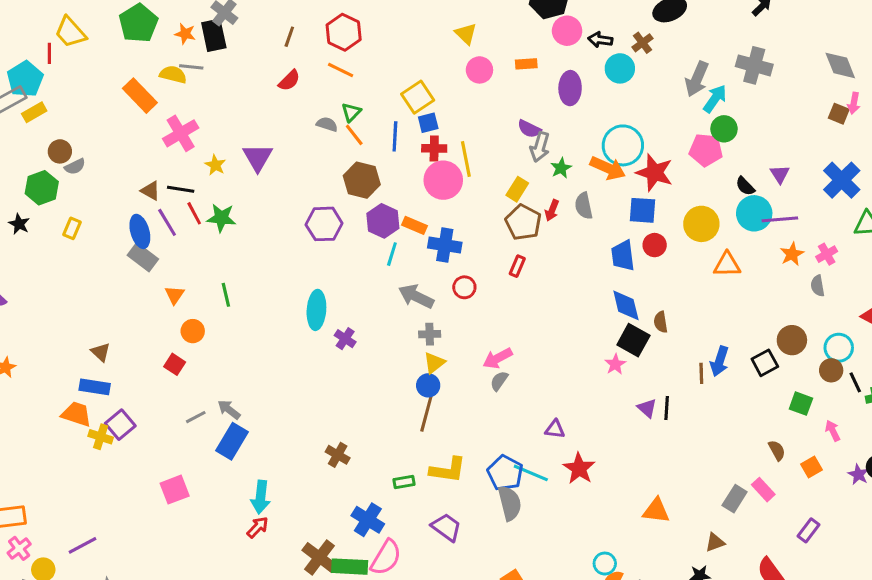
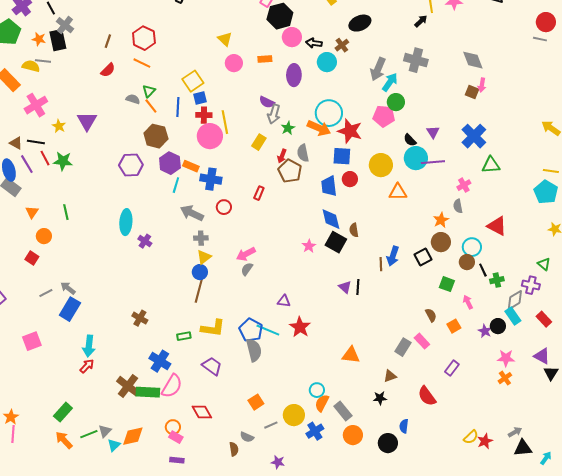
brown pentagon: (523, 222) -> (290, 171), moved
orange star: (792, 254) -> (441, 220), moved
pink star: (615, 364) -> (309, 246), moved

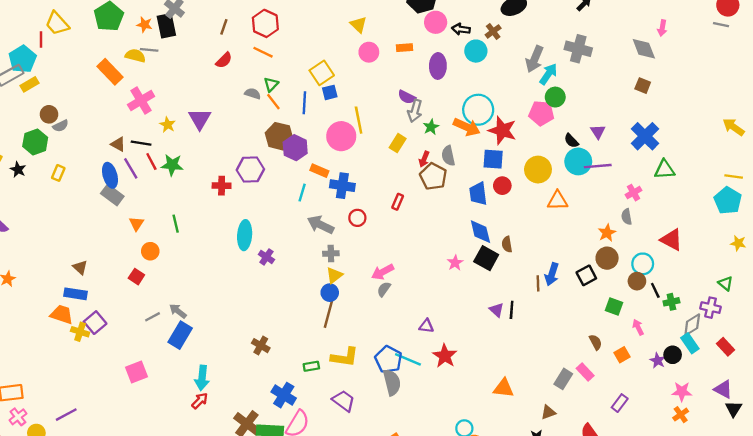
pink arrow: (482, 85) -> (662, 28), moved
red cross: (204, 115) -> (222, 186), moved
purple hexagon: (170, 163) -> (295, 148), moved

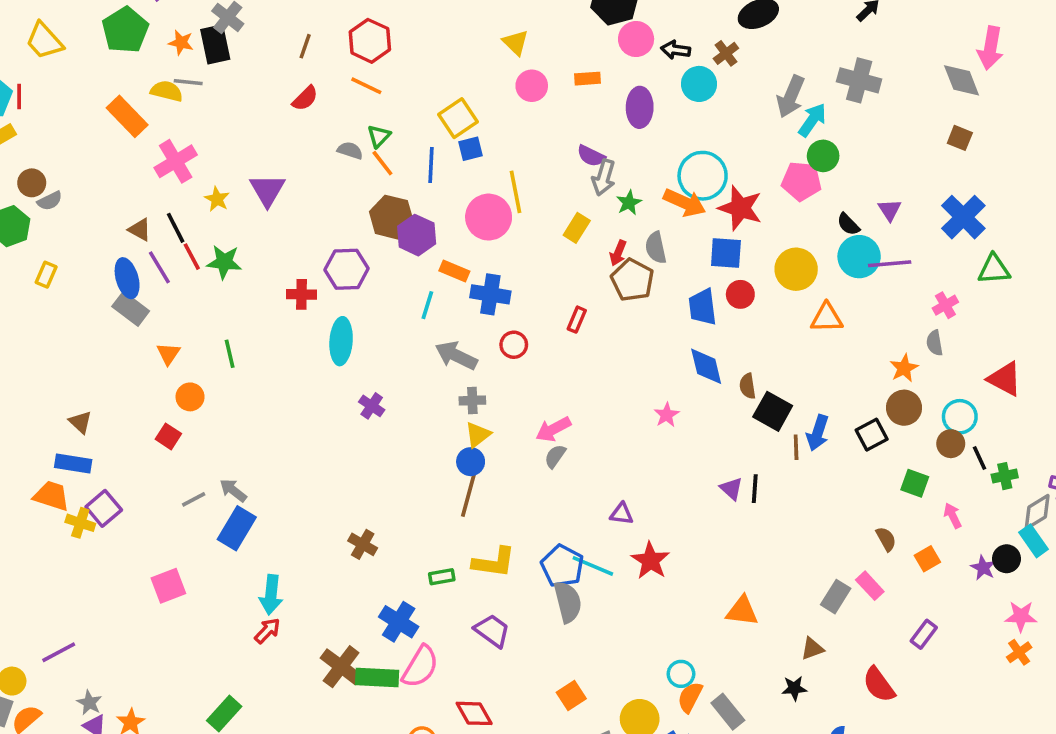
pink arrow: (662, 28) -> (990, 48), size x1.6
red line: (41, 40) -> (19, 97), moved
black line: (141, 143) -> (176, 228), turned 54
cyan ellipse: (245, 235) -> (341, 341), moved
black square: (486, 258) -> (773, 411), moved

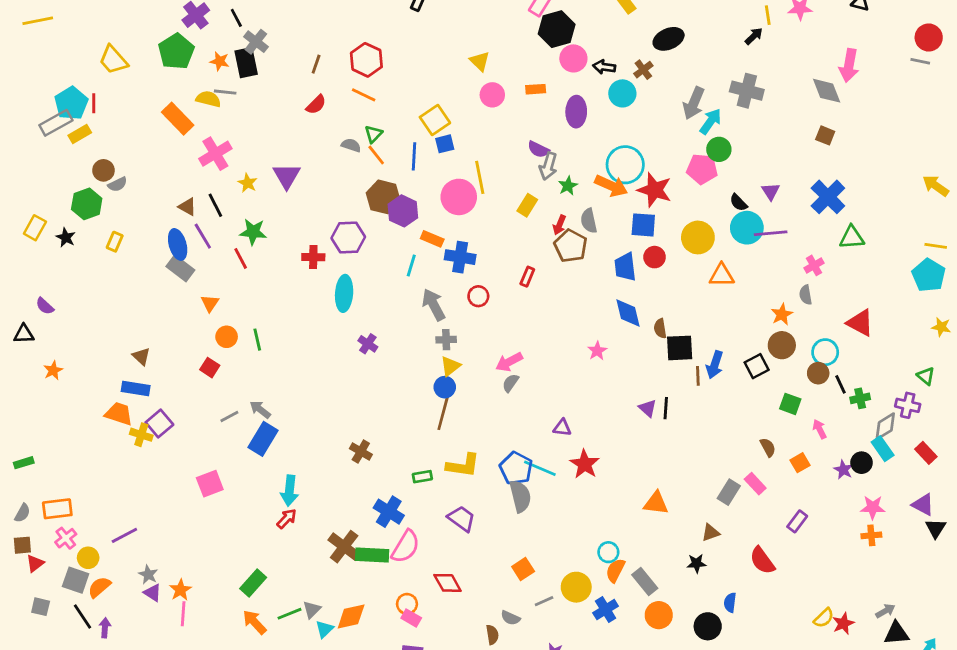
red line: (192, 257) -> (241, 258), moved
green line: (230, 354) -> (257, 340), moved
gray arrow: (456, 356) -> (434, 305), turned 36
black square: (773, 411) -> (680, 348), turned -32
orange cross: (1019, 652) -> (871, 535), turned 30

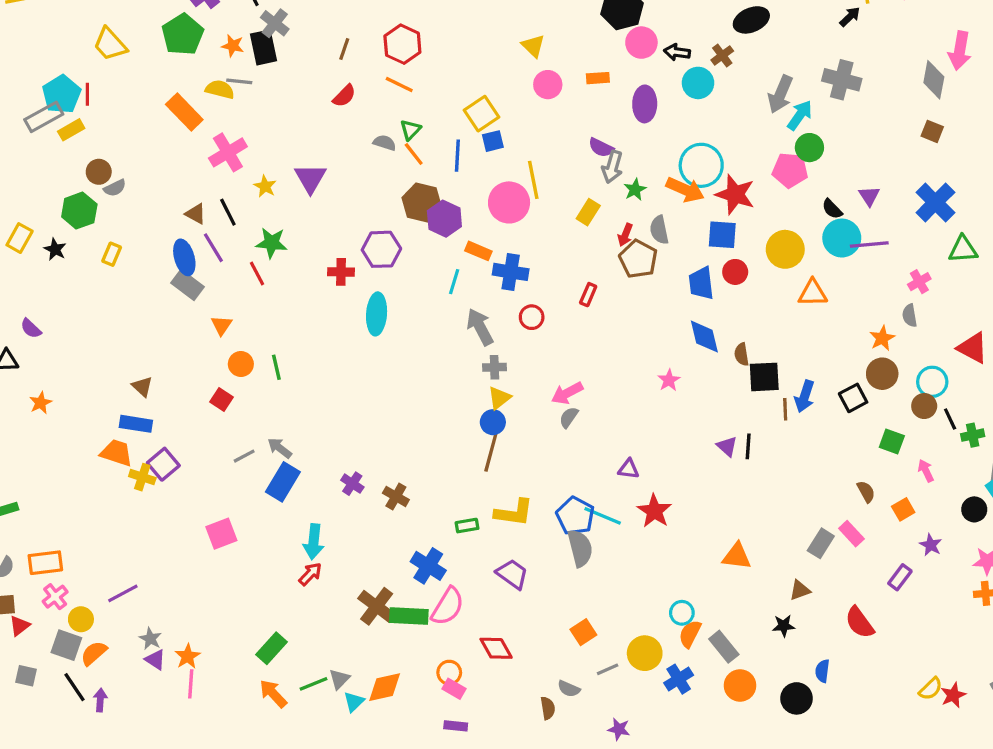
gray diamond: (827, 91) -> (934, 80), turned 32
purple cross: (368, 344) -> (352, 484), moved
purple star: (843, 470) -> (931, 545), moved

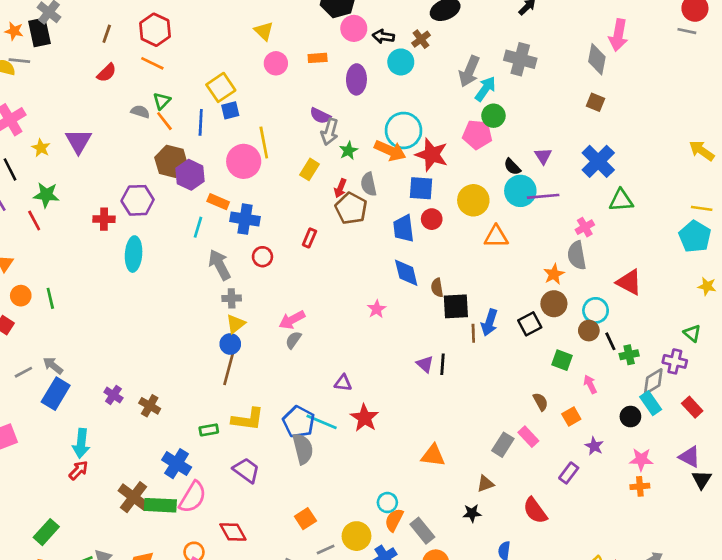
gray semicircle: (910, 316) -> (577, 255), size x1.5

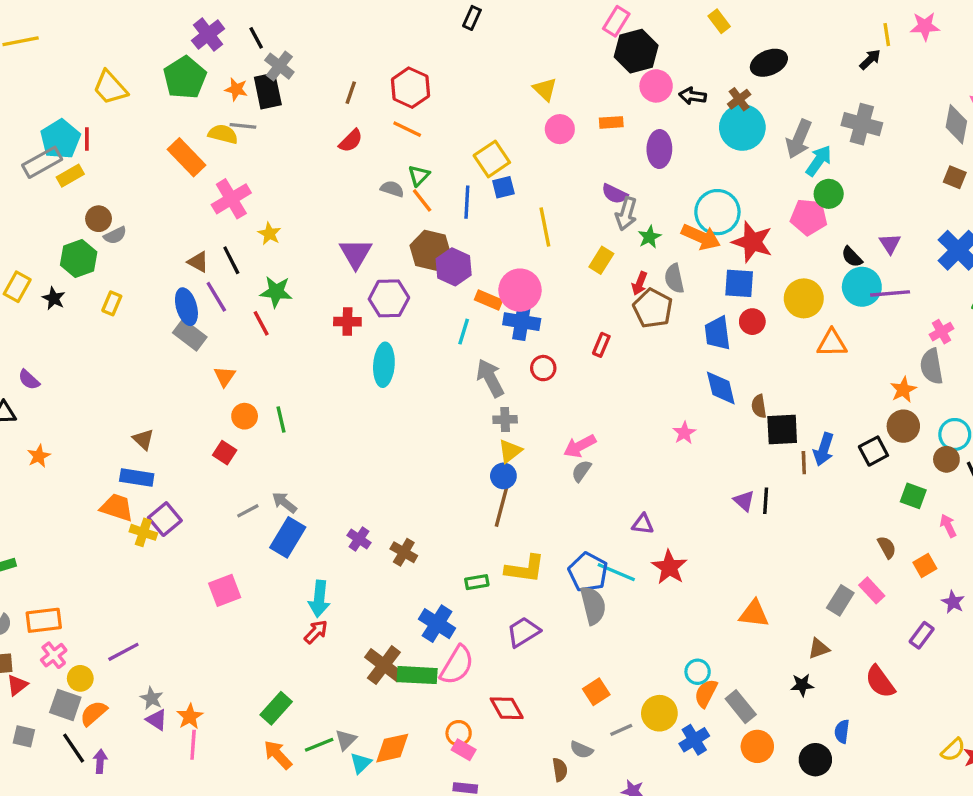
cyan circle: (401, 62) -> (742, 127), moved, size x1.4
purple triangle: (78, 141) -> (356, 254), moved
pink circle: (244, 161) -> (520, 290), moved
purple trapezoid: (246, 470) -> (523, 632), turned -68

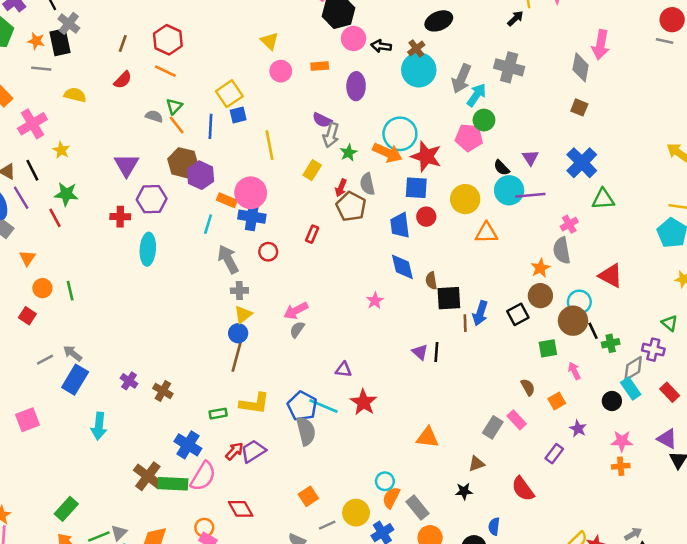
yellow semicircle: (223, 134) -> (75, 95), moved
brown circle: (946, 459) -> (573, 321), size x1.5
green square: (913, 496) -> (548, 348), turned -30
red arrow: (316, 632) -> (234, 451), moved

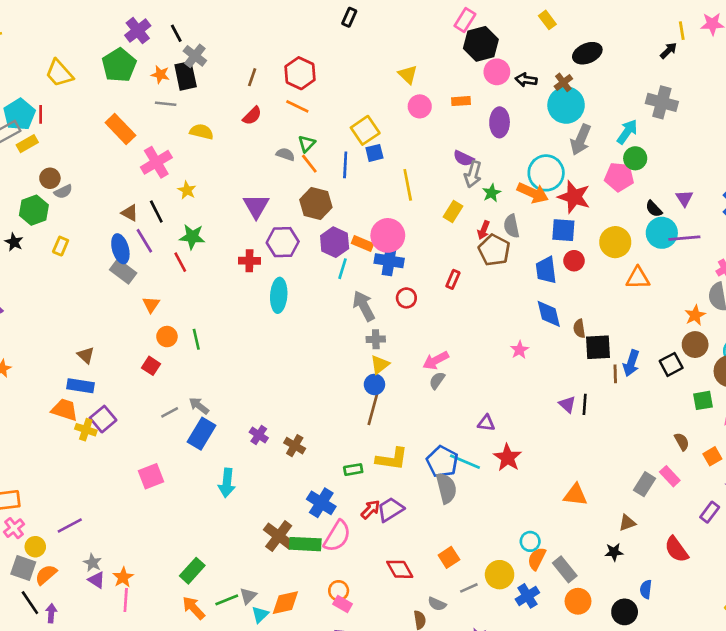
gray arrow: (461, 79) -> (581, 140), moved
purple hexagon: (200, 175) -> (335, 242), moved
red diamond: (241, 509) -> (400, 569), moved

